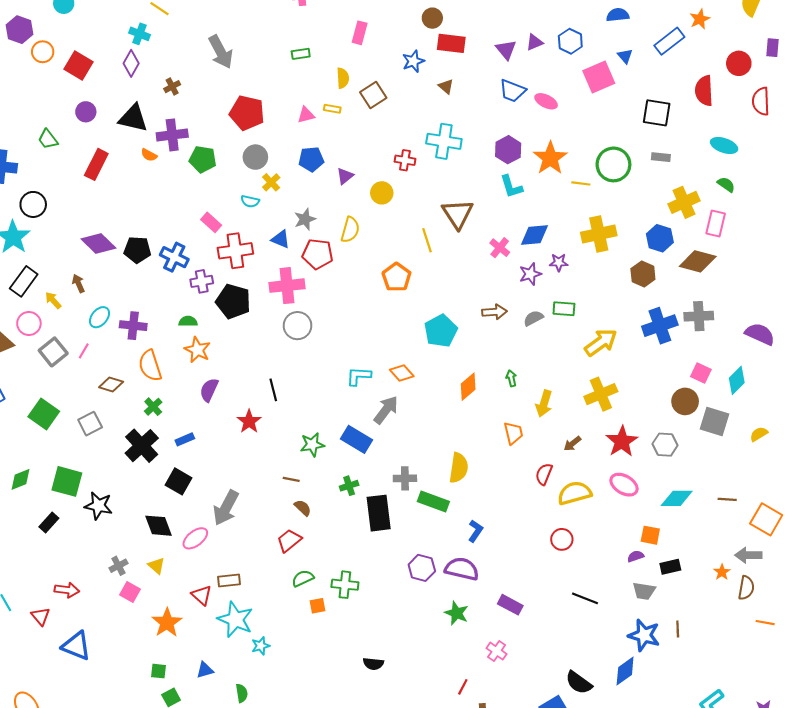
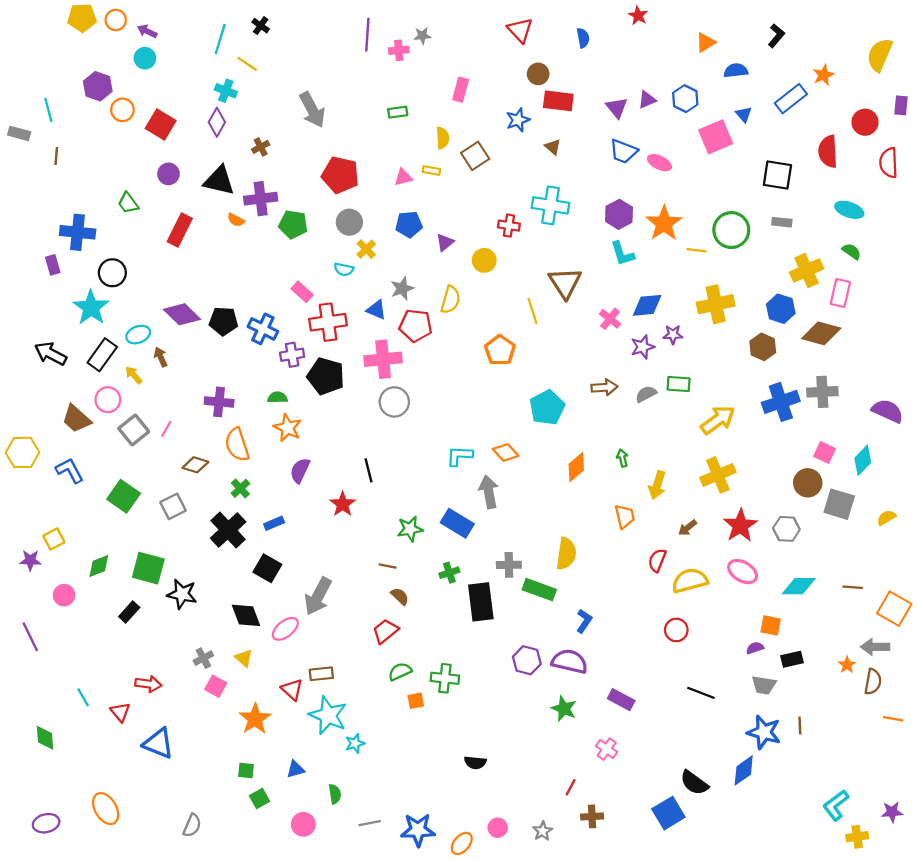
cyan ellipse: (100, 317) -> (138, 335), moved, turned 30
gray arrow: (386, 410) -> (489, 492), turned -48

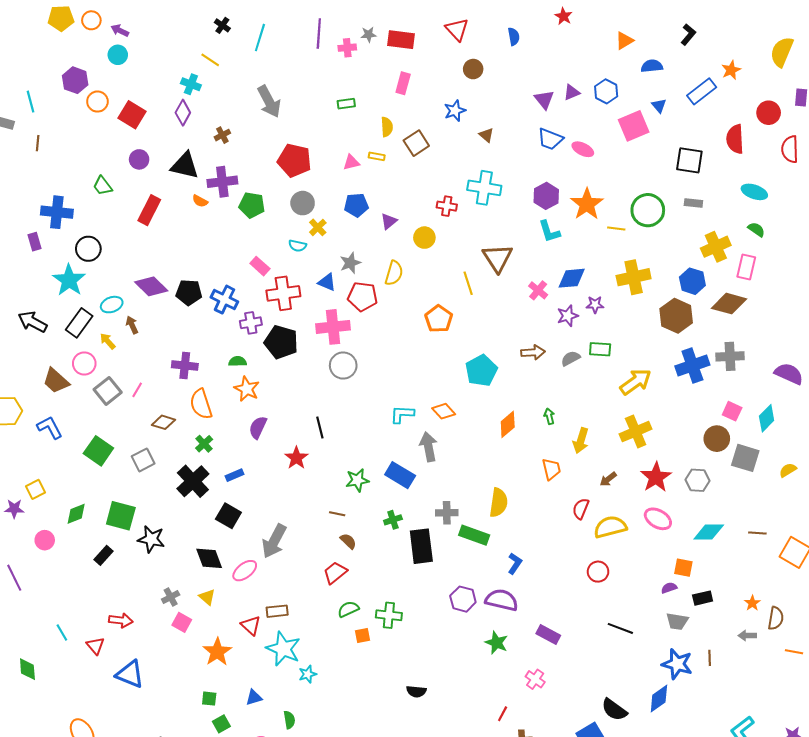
cyan line: (220, 39) -> (260, 38), moved
red rectangle: (558, 101) -> (401, 40), moved
brown hexagon: (763, 347) -> (676, 316), size x1.4
gray arrow: (875, 647) -> (747, 636), moved, size x0.7

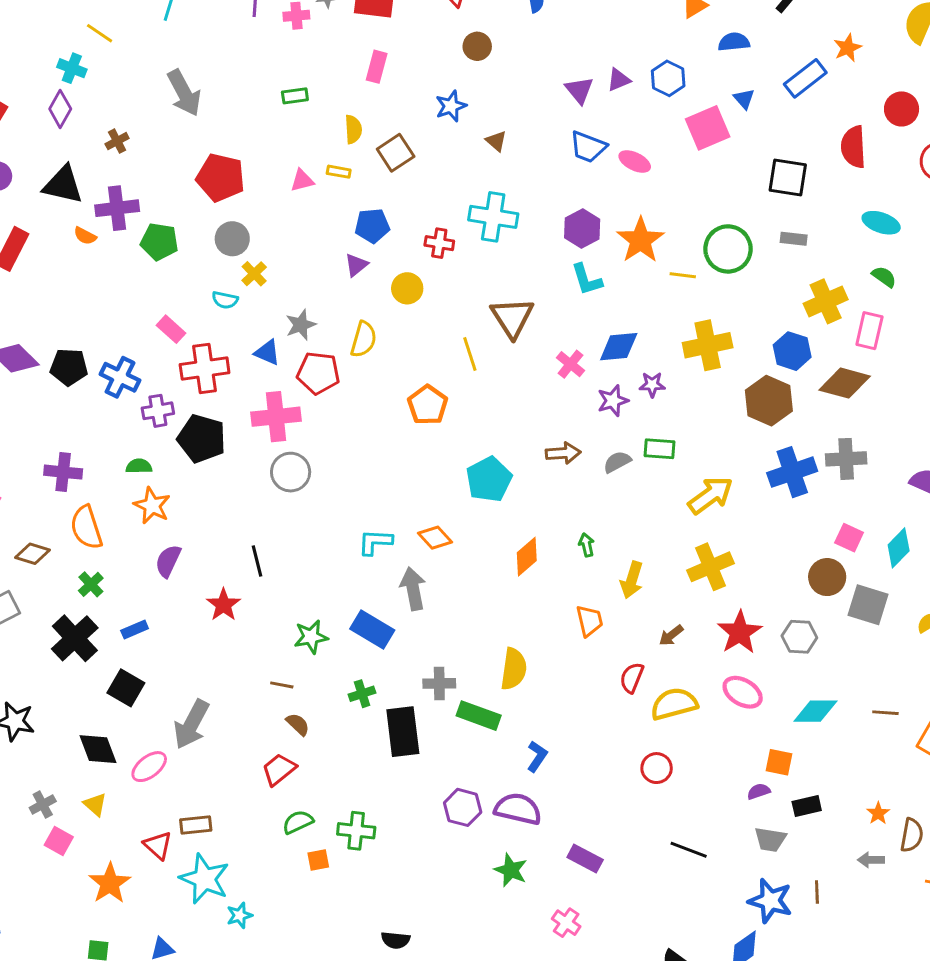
blue pentagon: (356, 205) -> (372, 226), moved

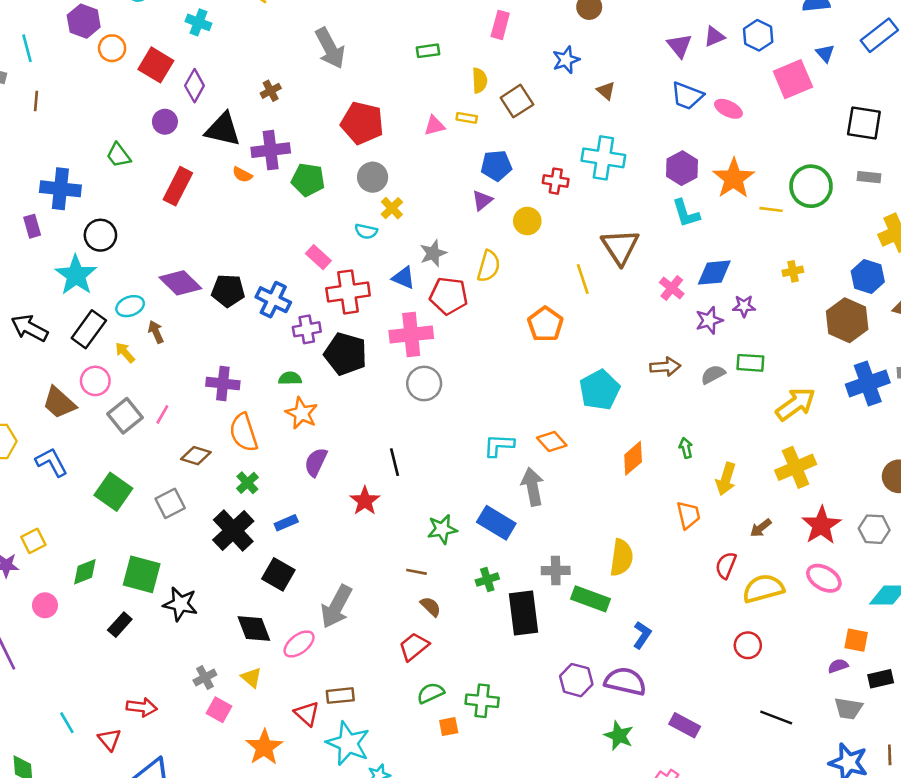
cyan cross: (72, 68) -> (198, 22), moved
purple diamond: (60, 109) -> (195, 86), moved
yellow cross: (708, 345) -> (793, 271), size x0.5

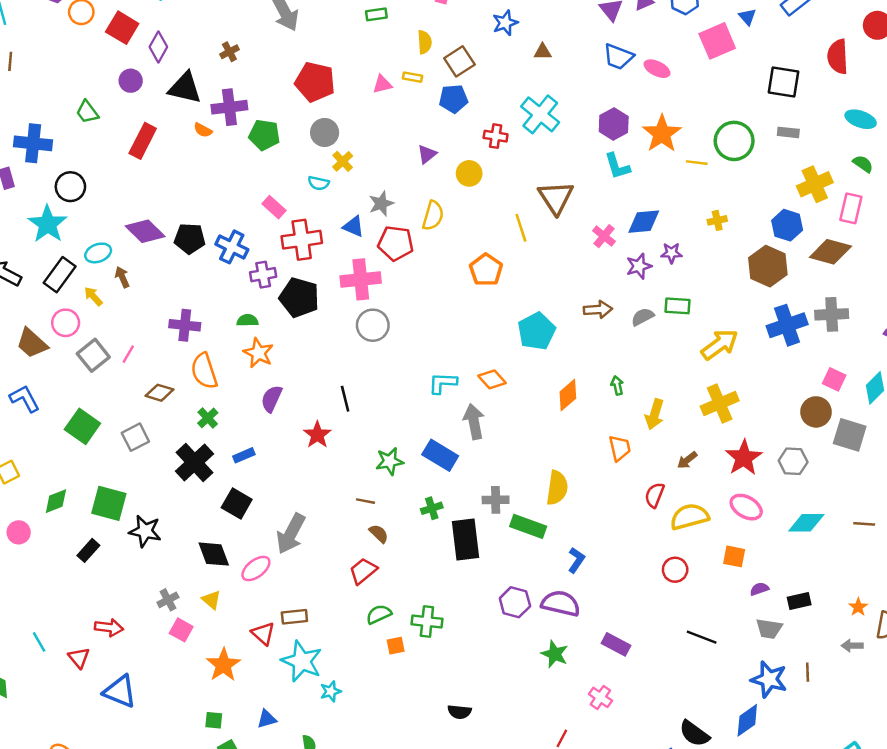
brown triangle: (606, 91) -> (543, 52), turned -42
cyan cross: (603, 158) -> (540, 114), turned 30
blue pentagon: (496, 166) -> (453, 99), moved
orange square: (856, 640) -> (734, 556), moved

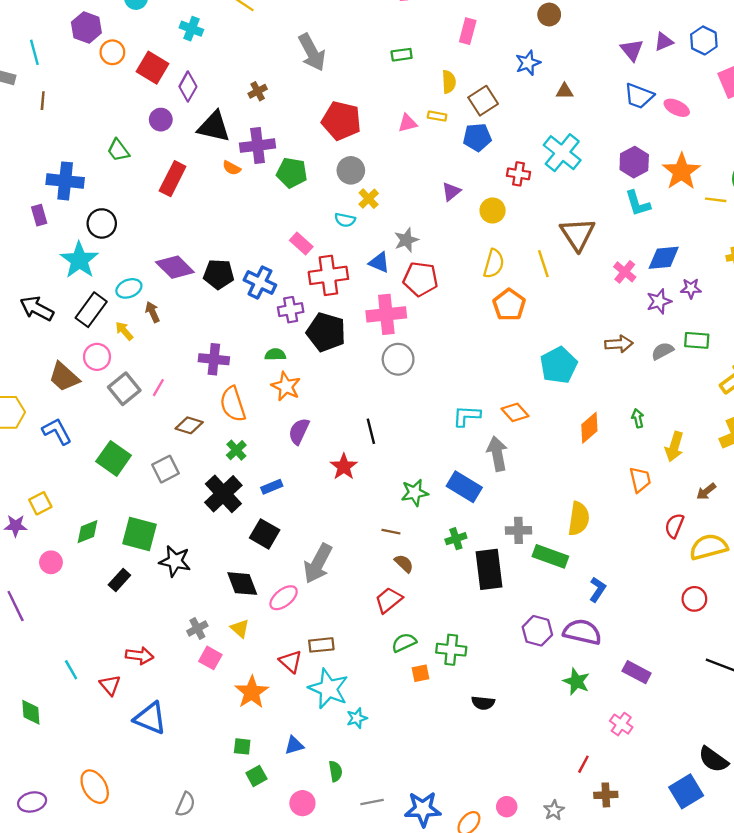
yellow semicircle: (433, 216) -> (494, 264), moved
black semicircle: (459, 712) -> (483, 703), moved

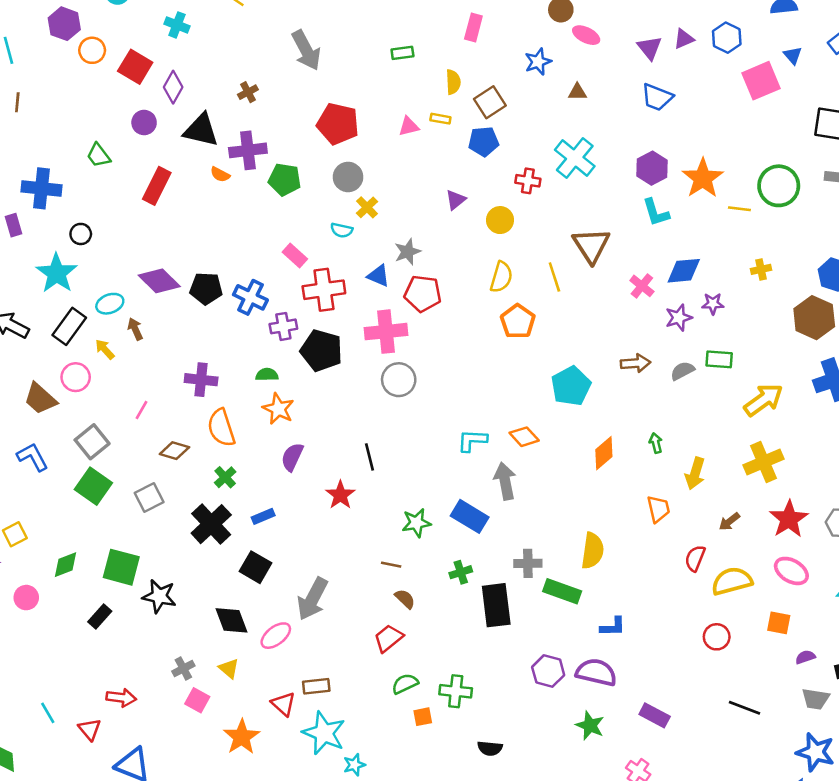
pink ellipse: (677, 108) -> (586, 35), moved
black circle: (102, 223) -> (81, 234), size x0.7
gray square: (124, 389) -> (92, 442), moved
blue L-shape: (598, 589) -> (613, 627), turned 55

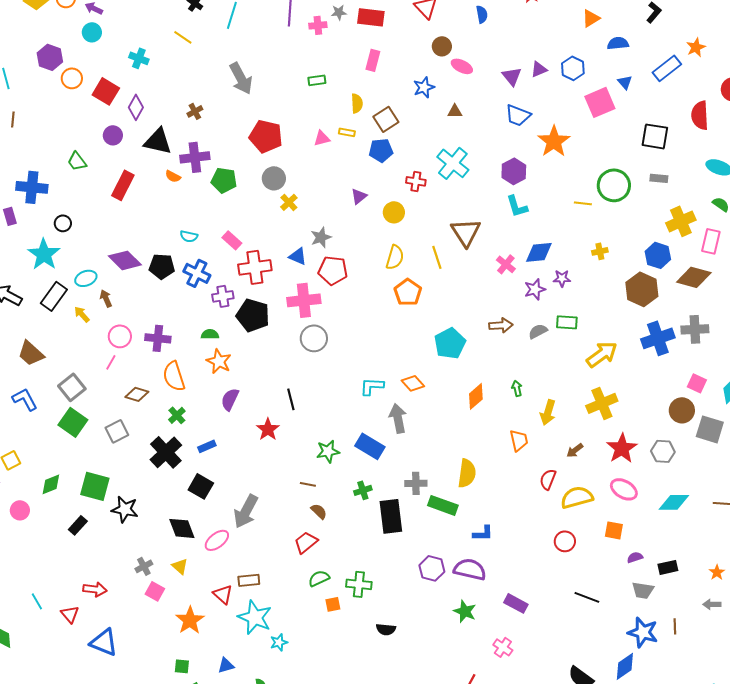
orange star: (703, 178) -> (554, 141), moved
cyan semicircle: (342, 230) -> (189, 236), moved
pink circle: (76, 377) -> (120, 336), moved

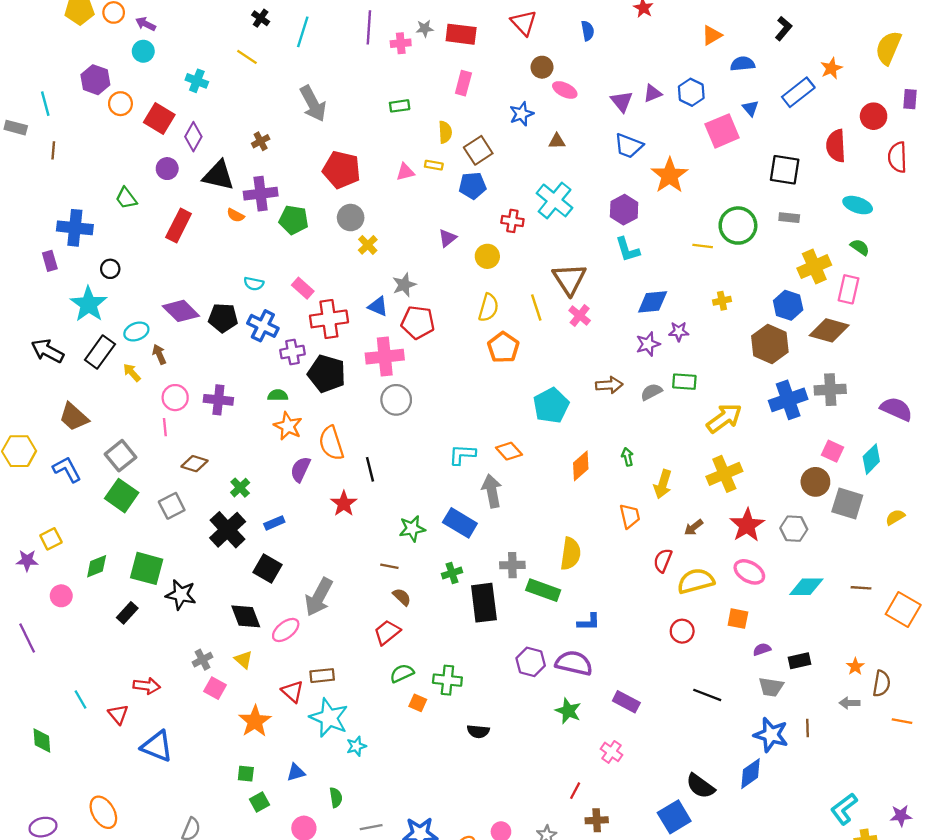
pink cross: (506, 264) -> (580, 316), moved
pink line: (111, 362) -> (165, 427), turned -35
orange semicircle: (174, 376) -> (331, 443), moved
orange square: (333, 604) -> (418, 703), turned 35

